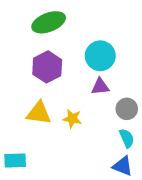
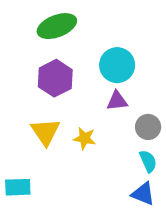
yellow triangle: (39, 113) -> (45, 132), turned 48

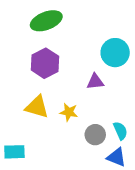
cyan circle: (117, 65) -> (115, 53), moved
gray circle: (148, 127) -> (95, 135), moved
yellow triangle: (45, 132) -> (37, 107), turned -40

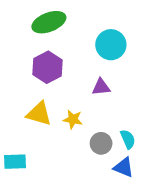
cyan circle: (115, 53) -> (111, 45), moved

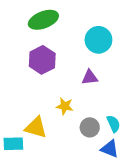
yellow triangle: (39, 114) -> (36, 127), moved

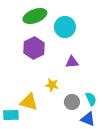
cyan circle: (98, 40) -> (65, 27), moved

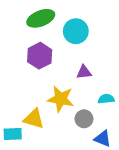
yellow star: (52, 85) -> (61, 99), size x1.6
cyan semicircle: (91, 99) -> (106, 99), moved, turned -72

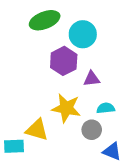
purple hexagon: (40, 56) -> (64, 61), moved
cyan semicircle: (106, 99) -> (106, 108), moved

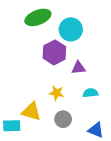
yellow star: (66, 108) -> (57, 93), size x0.6
gray circle: (92, 130) -> (63, 119), moved

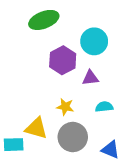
cyan circle: (71, 29) -> (94, 41), moved
gray circle: (63, 119) -> (73, 137), size x1.5

